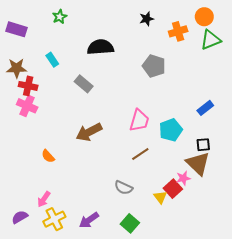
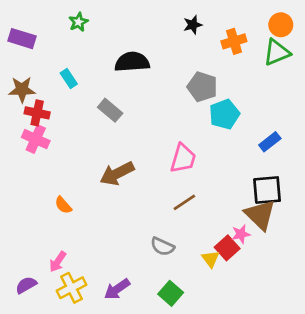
orange circle: (204, 17) -> (281, 25), moved
cyan pentagon: (171, 130) -> (224, 114), moved
black square: (203, 145) -> (267, 190), size x1.6

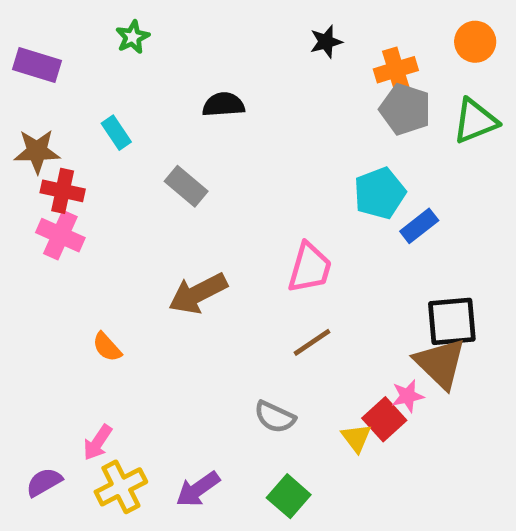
green triangle: (277, 52) -> (475, 121), moved
black semicircle: (132, 62) -> (223, 105), size x0.7
gray pentagon: (202, 87) -> (405, 109), moved
blue rectangle: (270, 142) -> (419, 226), moved

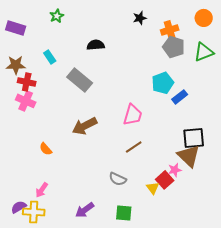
gray rectangle: (186, 186) -> (80, 80), size x1.4
yellow cross: (121, 487) -> (34, 212), moved, turned 30
green square: (289, 496) -> (124, 213), turned -36

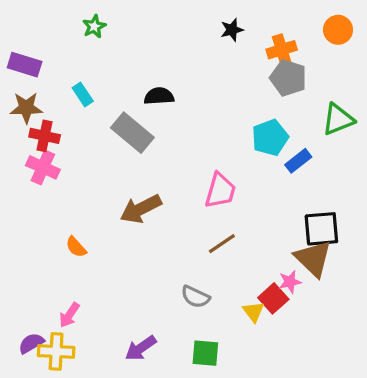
purple rectangle: (16, 28) -> (25, 65), moved
black semicircle: (96, 45) -> (159, 96), moved
green triangle: (204, 52) -> (338, 119), moved

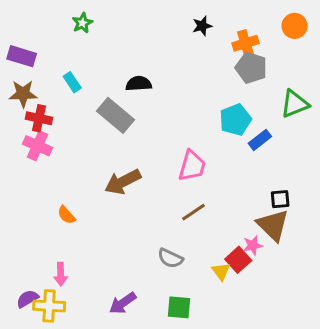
black square: (321, 229) -> (280, 199), size x0.6
pink arrow: (69, 315) -> (61, 274), turned -35

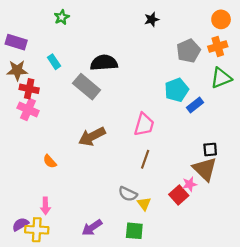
orange cross: (245, 43) -> (218, 47), moved
gray pentagon: (251, 68) -> (188, 51), turned 30
black semicircle: (139, 84) -> (104, 63), size x1.4
brown line: (193, 212) -> (145, 159), turned -36
yellow triangle: (221, 271) -> (144, 204), moved

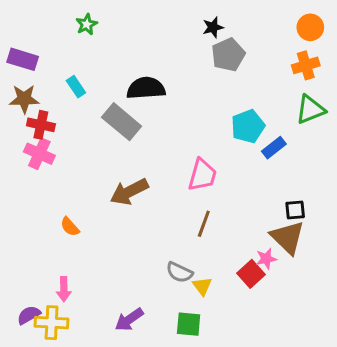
gray pentagon: (188, 51) -> (228, 55), moved

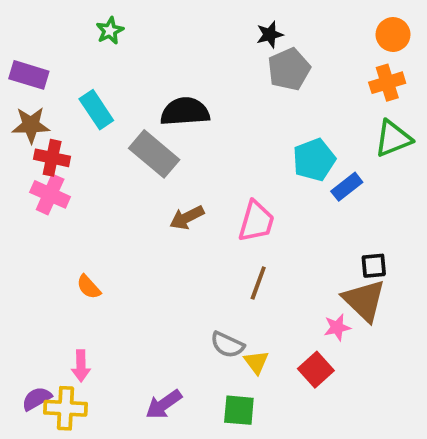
cyan rectangle: (76, 87) -> (96, 110), size x1.4
brown arrow: (129, 192) -> (187, 218), moved, size x0.7
red square: (251, 274) -> (316, 370), moved

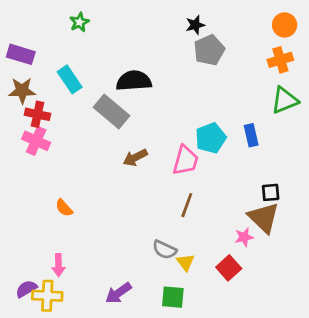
cyan pentagon: (314, 160) -> (211, 138), moved
blue rectangle: (347, 187) -> (251, 135), turned -65

